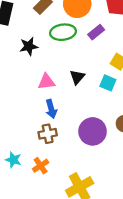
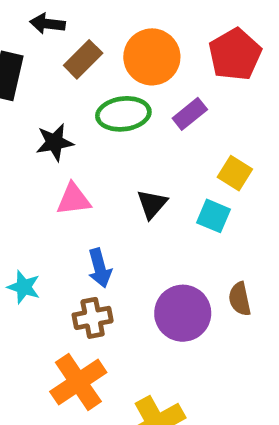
pink triangle: (46, 82) -> (74, 199), moved
cyan star: (13, 160) -> (24, 287), moved
orange cross: (41, 166) -> (78, 382), size x1.6

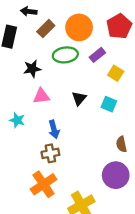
yellow square: (235, 173) -> (116, 73), moved
cyan star: (24, 287) -> (17, 120), moved
purple circle: (183, 313) -> (116, 175), moved

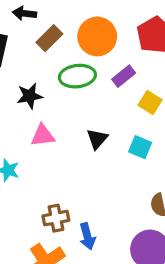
blue arrow: (54, 129) -> (87, 236), moved

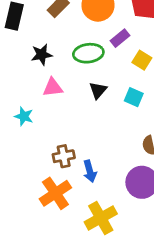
green ellipse: (77, 76) -> (88, 53), moved

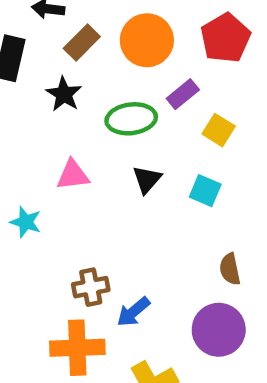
black star: (42, 55) -> (64, 94), moved, turned -30
blue arrow: (90, 171) -> (133, 312), turned 65
orange cross: (55, 193) -> (77, 348), turned 32

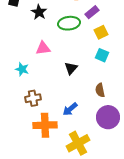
yellow square: (219, 130) -> (101, 32), moved, turned 32
black triangle: (147, 179) -> (71, 68), moved
brown semicircle: (230, 269) -> (100, 90), moved
brown cross: (91, 287) -> (33, 98), moved

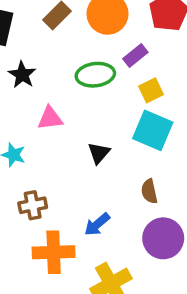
black star: (39, 12) -> (22, 75), moved
cyan square: (102, 55) -> (153, 130), size x1.6

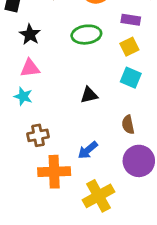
purple rectangle: (135, 56) -> (131, 20), moved, turned 48
pink triangle: (50, 118) -> (30, 68), moved
cyan square: (153, 130) -> (131, 78), size x0.7
black triangle: (99, 153) -> (89, 95), turned 36

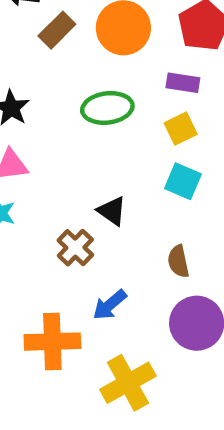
black triangle: (89, 95) -> (112, 211), turned 48
brown cross: (38, 135) -> (75, 248), moved, turned -35

